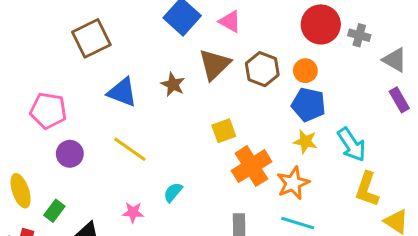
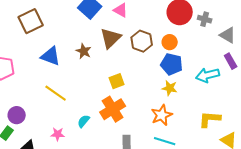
cyan arrow: (352, 145) -> (208, 75), moved, turned 110
purple circle: (70, 154) -> (17, 115), moved
orange cross: (251, 166) -> (113, 109), moved
yellow L-shape: (367, 189) -> (210, 119), turned 75

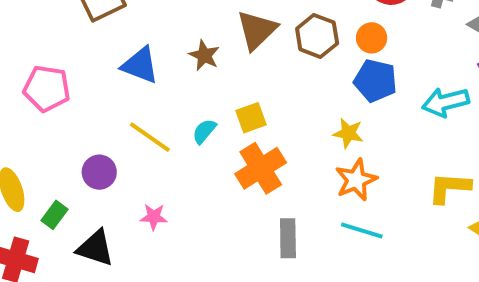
yellow square: (117, 81) -> (251, 118), moved
yellow star: (170, 88) -> (348, 133), moved
purple circle: (17, 115) -> (99, 172), moved
cyan semicircle: (84, 121) -> (204, 131), moved

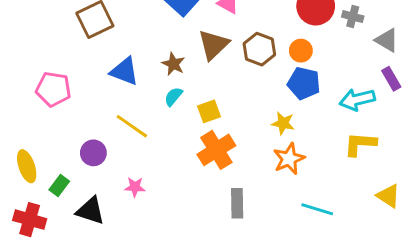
cyan semicircle: (204, 131) -> (173, 97), moved
yellow L-shape: (449, 188) -> (360, 144), moved
cyan line: (362, 230) -> (317, 209), moved

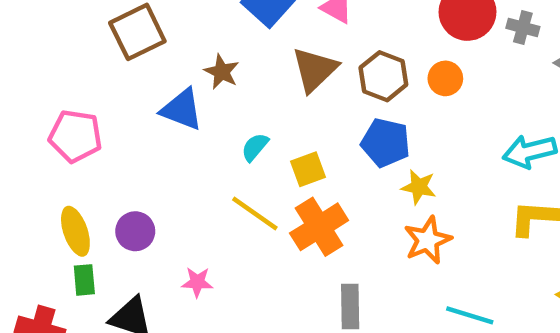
brown star: (173, 64) -> (222, 72), moved
blue pentagon: (304, 83) -> (386, 143), moved
yellow line: (132, 126) -> (255, 214), moved
yellow ellipse: (27, 166) -> (75, 231), moved
green rectangle: (59, 185) -> (84, 280), turned -42

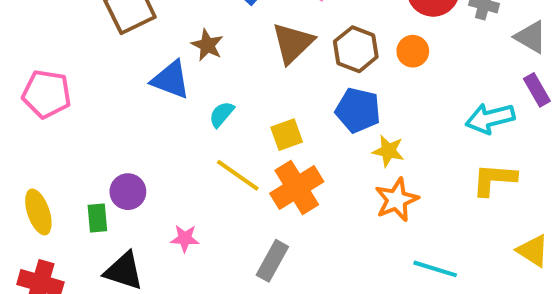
pink pentagon: (75, 136) -> (47, 94), moved
cyan semicircle: (255, 147) -> (222, 114), moved
yellow ellipse: (75, 231) -> (38, 212), moved
green rectangle: (84, 280) -> (97, 218), moved
gray rectangle: (350, 307) -> (272, 261), moved, turned 30

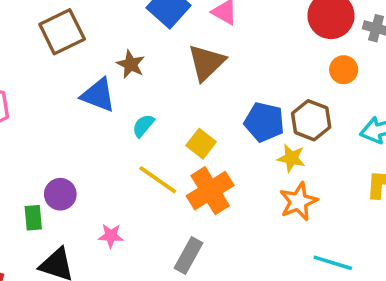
brown hexagon: (356, 49) -> (311, 120), moved
orange circle: (413, 51) -> (344, 70), moved
yellow square: (287, 135) -> (201, 144), turned -32

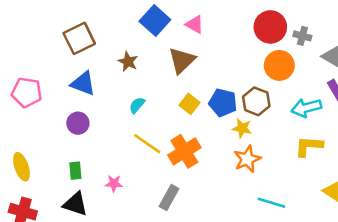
orange circle: (344, 70) -> (279, 65), size x1.5
blue triangle: (98, 95) -> (83, 83), moved
yellow square: (201, 144) -> (190, 104), moved
purple circle: (60, 194) -> (78, 123), moved
green rectangle: (33, 218) -> (75, 171), moved

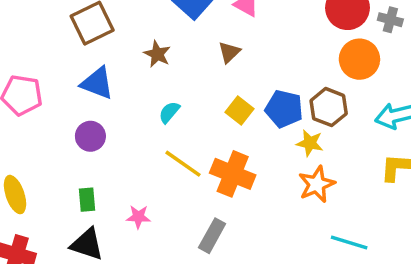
brown triangle: (182, 60) -> (229, 52), size x0.6
orange cross: (184, 151) -> (233, 174), turned -36

